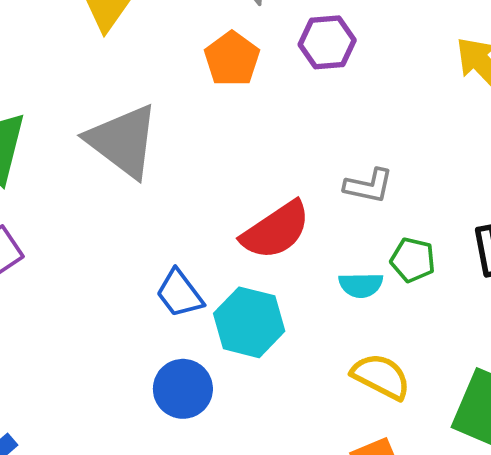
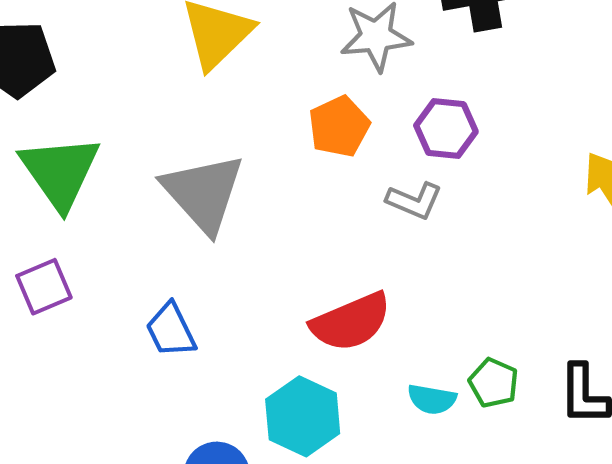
gray L-shape: (369, 186) -> (414, 201), moved
blue trapezoid: (180, 293) -> (171, 330), moved

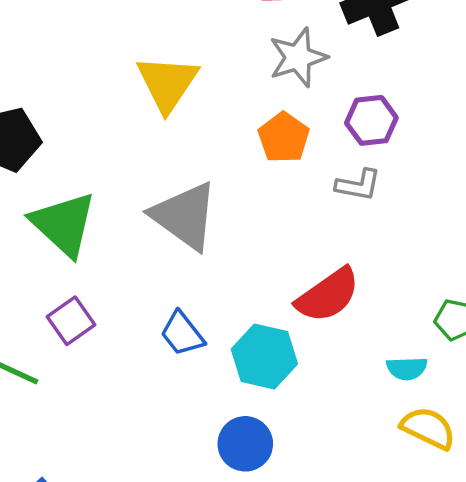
cyan semicircle: (432, 399) -> (407, 368), moved
cyan hexagon: (303, 416) -> (264, 357), moved

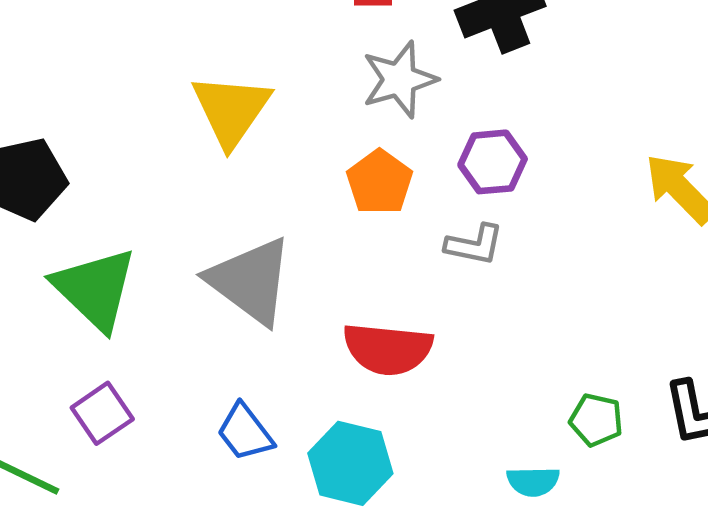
red semicircle: (328, 295) -> (388, 349), moved, turned 40

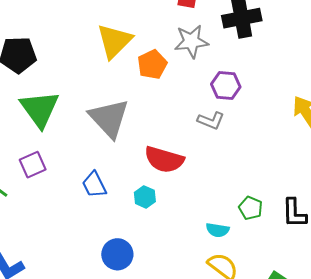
orange pentagon: (380, 182) -> (152, 64), moved
cyan hexagon: (350, 463) -> (145, 197), moved, size x0.6

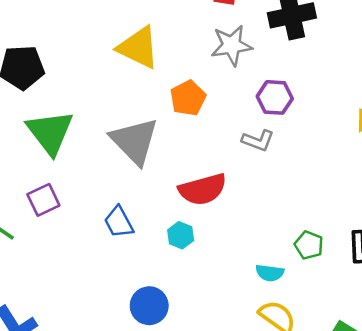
yellow triangle: (114, 41) -> (138, 48), turned -48
orange pentagon: (152, 64) -> (188, 98), moved
red semicircle: (164, 160) -> (203, 189), turned -30

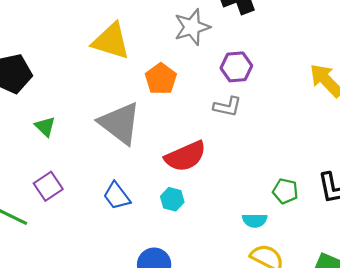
green triangle: (50, 132) -> (45, 127), size x0.5

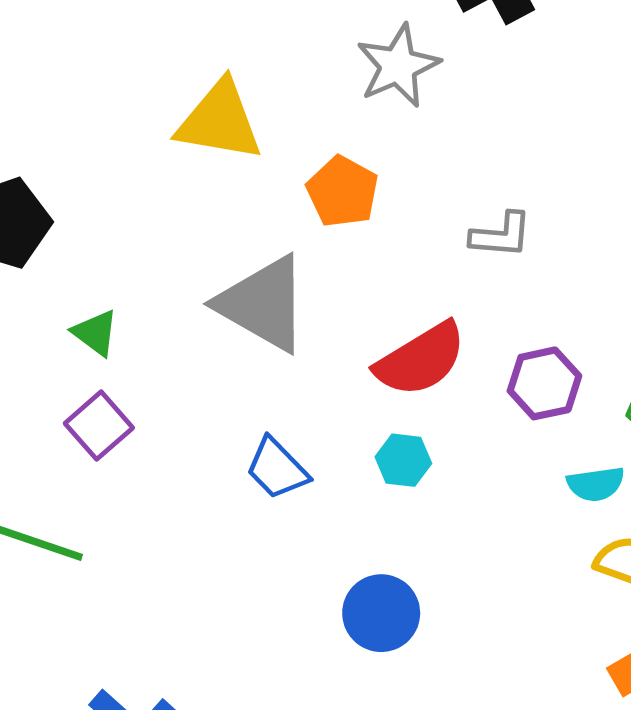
purple hexagon: (236, 67) -> (544, 383), moved
purple square: (48, 186) -> (99, 426), moved

